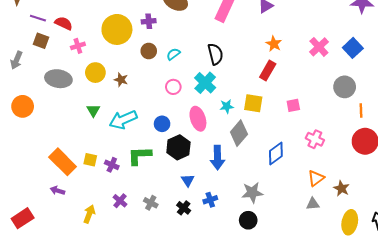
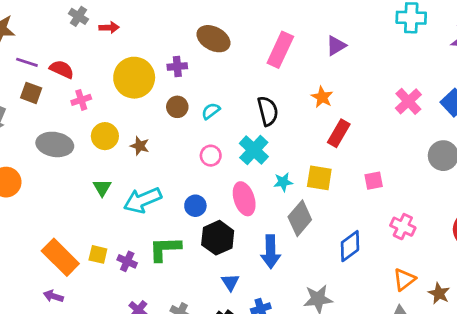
orange star: (274, 44) -> (322, 97), moved

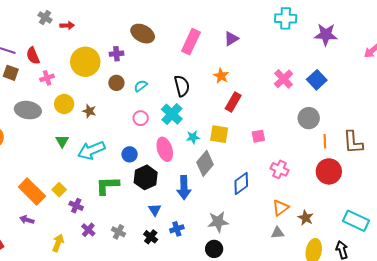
red semicircle: (62, 69) -> (33, 56), turned -138
yellow square: (98, 254) -> (59, 190), turned 32
purple cross: (127, 261) -> (76, 206), moved

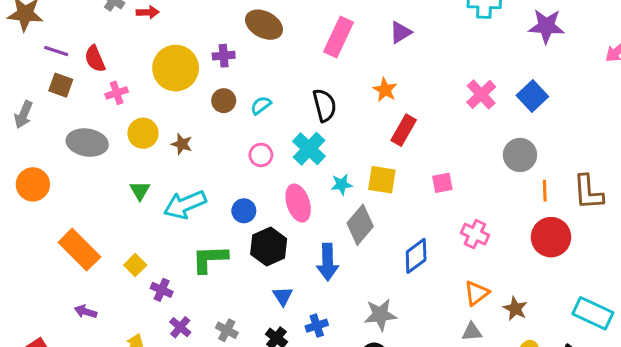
orange rectangle: (32, 192) -> (79, 250), moved

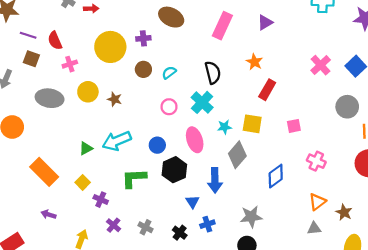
green triangle: (140, 191) -> (86, 148), moved, turned 32
blue triangle: (283, 296) -> (192, 202), moved

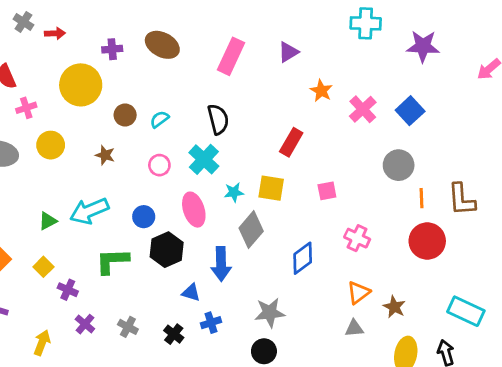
purple cross: (143, 38) -> (112, 49), moved
orange star: (254, 62) -> (321, 91), moved
brown star: (115, 99) -> (105, 155), moved
blue triangle: (192, 202) -> (191, 293), turned -40

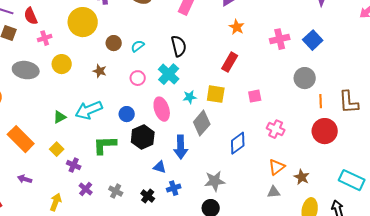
orange star: (321, 91) -> (237, 27), moved
pink cross: (363, 109) -> (280, 39), turned 30

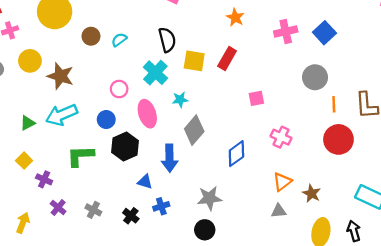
brown star: (100, 71) -> (60, 76), moved, size x1.6
pink circle: (138, 78) -> (119, 89), moved
yellow square: (216, 94) -> (194, 61), moved

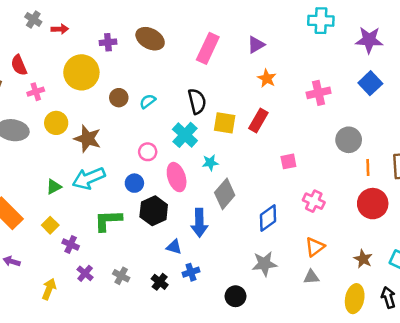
blue square: (324, 33) -> (370, 83), moved
brown star: (312, 193) -> (363, 259), moved
gray star: (209, 198) -> (264, 264), moved

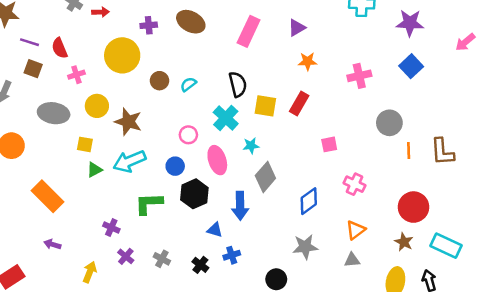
orange star: (267, 78) -> (308, 61), turned -30
red circle: (373, 204) -> (413, 207), moved
yellow square: (50, 225) -> (85, 144), moved, turned -35

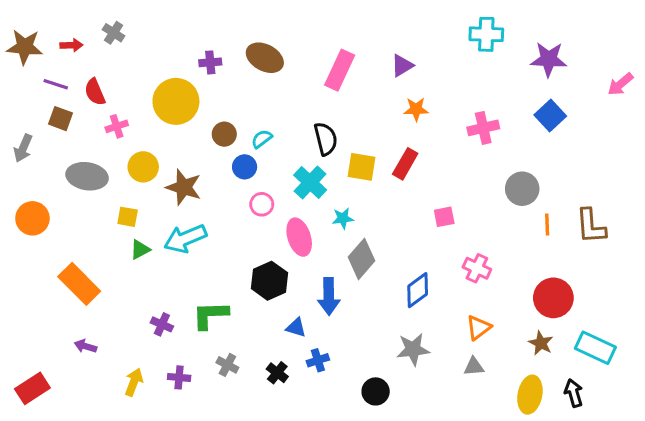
red arrow: (101, 12) -> (71, 45), moved
blue circle: (175, 166) -> (245, 167), moved
green L-shape: (149, 203) -> (210, 315), moved
purple cross: (126, 256) -> (179, 377), moved, turned -35

